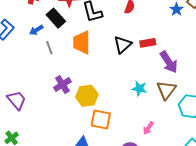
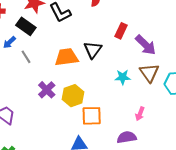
orange trapezoid: (82, 42) -> (67, 57), moved, turned 95
red rectangle: (148, 43) -> (121, 31), turned -42
black triangle: (123, 45) -> (93, 50), moved

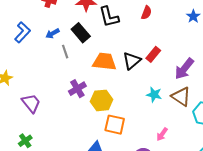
black rectangle: (26, 26) -> (81, 33), moved
red rectangle: (121, 31) -> (153, 54), moved
purple arrow: (146, 45) -> (184, 69), turned 70
brown triangle: (149, 73) -> (181, 97), turned -35

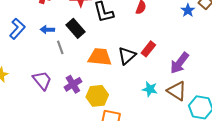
blue arrow: (53, 34) -> (47, 30), turned 32
purple trapezoid: (31, 103) -> (42, 80), moved

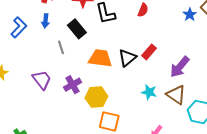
blue arrow: (47, 30) -> (46, 21), moved, turned -88

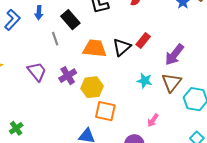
brown triangle: (176, 95) -> (171, 82), turned 35

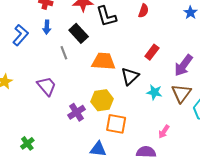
black triangle: (122, 47) -> (130, 76), moved
purple cross: (68, 76) -> (77, 112), moved

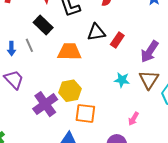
blue arrow: (47, 27) -> (11, 49), moved
black triangle: (130, 76) -> (96, 32), moved, turned 36
purple cross: (77, 112) -> (45, 104), size x1.4

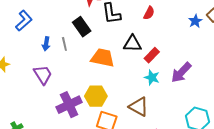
cyan star: (122, 80) -> (152, 77), moved
brown triangle: (149, 80) -> (139, 107), moved, turned -45

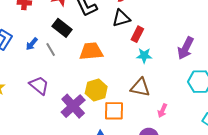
blue arrow: (46, 44) -> (32, 44), moved, turned 48
black triangle: (132, 44) -> (121, 18), moved
purple arrow: (181, 72) -> (186, 48), moved

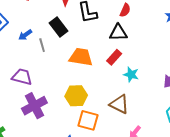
red rectangle: (137, 34) -> (114, 57), moved
purple trapezoid: (39, 85) -> (22, 77), turned -40
purple cross: (73, 106) -> (34, 106), moved

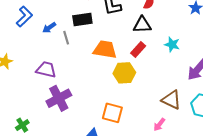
black rectangle: (59, 27) -> (82, 20), turned -60
cyan star: (131, 74) -> (172, 44), moved
yellow hexagon: (76, 96) -> (124, 73), moved
brown triangle: (119, 104) -> (171, 100), moved

